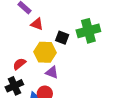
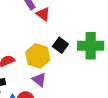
red triangle: (37, 24) -> (43, 14), moved

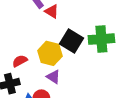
black square: (60, 45) -> (71, 41), size x1.5

